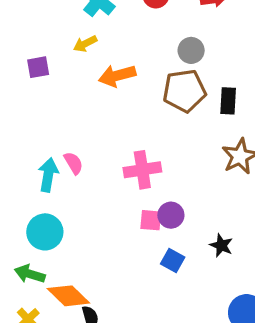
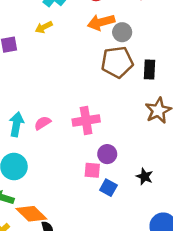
orange arrow: (117, 76) -> (101, 22), moved
pink semicircle: (73, 163) -> (43, 123), moved, turned -91
pink square: (151, 220) -> (92, 170), moved

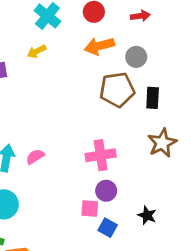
gray circle: (122, 32) -> (136, 57), moved
pink cross: (86, 120) -> (101, 155), moved

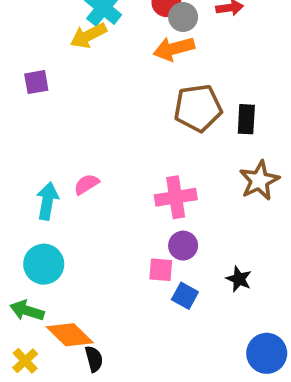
yellow arrow: (36, 51) -> (88, 36), moved, size x1.4
gray circle: (136, 57) -> (183, 17), moved
pink semicircle: (35, 157) -> (86, 184), moved

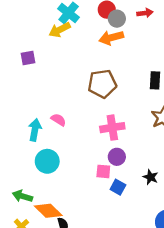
brown pentagon: (198, 108) -> (102, 84), moved
pink semicircle: (86, 184) -> (58, 120), turned 64
cyan circle: (44, 264) -> (47, 161), moved

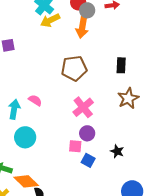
yellow arrow: (60, 30) -> (50, 20), moved
orange arrow: (111, 38) -> (82, 27), turned -65
pink cross: (112, 128) -> (83, 107), turned -30

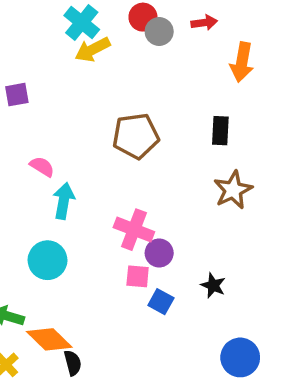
orange arrow: (82, 27) -> (242, 62), moved
pink semicircle: (35, 100) -> (42, 167), moved
pink cross: (83, 107) -> (134, 230), moved, turned -30
cyan arrow: (14, 109) -> (64, 201), moved

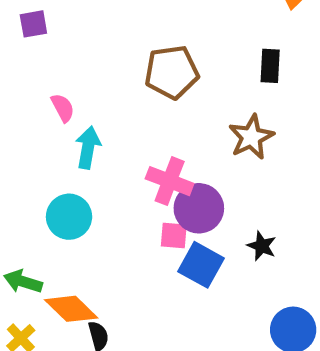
pink semicircle: (42, 167) -> (63, 108), turned 30
brown star: (233, 190) -> (251, 137), moved
purple circle: (159, 253) -> (199, 208), size x1.5
blue square: (161, 302) -> (201, 265), size x1.5

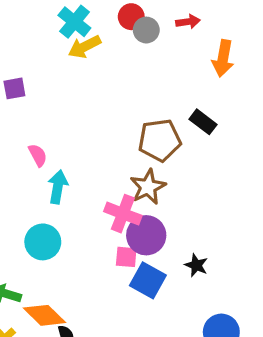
black rectangle: (270, 66) -> (203, 122), turned -56
brown pentagon: (172, 72) -> (160, 140), moved
brown star: (251, 137) -> (148, 187), moved

